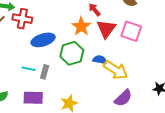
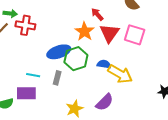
blue ellipse: (43, 40) -> (59, 52), moved
gray rectangle: (45, 72) -> (57, 78), moved
purple rectangle: (33, 98) -> (26, 93), moved
purple semicircle: (123, 98) -> (105, 102), moved

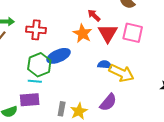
red cross: (25, 25) -> (36, 30), moved
green hexagon: (76, 59) -> (39, 65), moved
gray rectangle: (57, 78) -> (62, 109), moved

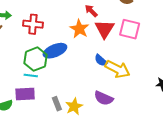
blue semicircle: (105, 65) -> (101, 60), turned -144
purple semicircle: (108, 102) -> (104, 98), turned 72
gray rectangle: (62, 109) -> (57, 104), turned -32

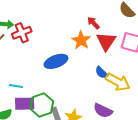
red cross: (33, 24) -> (22, 33), moved, turned -30
green hexagon: (36, 59) -> (42, 105), moved
cyan line: (31, 75) -> (16, 86), moved

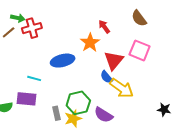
red triangle: (106, 41) -> (114, 60), moved
cyan line: (16, 86) -> (34, 78), moved
green hexagon: (42, 105) -> (78, 103), moved

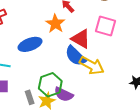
red triangle: (114, 60) -> (81, 39), turned -35
blue semicircle: (106, 77) -> (75, 56), size x1.6
purple semicircle: (103, 115) -> (64, 94), moved

